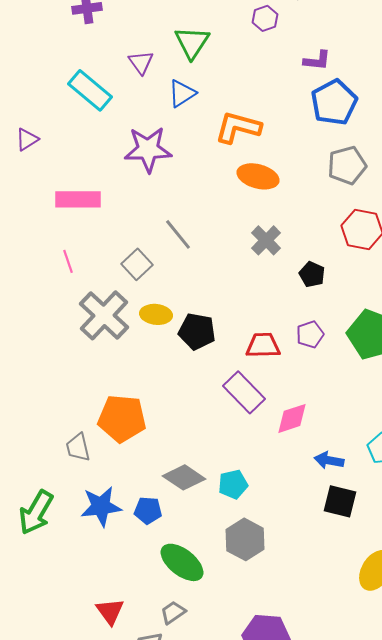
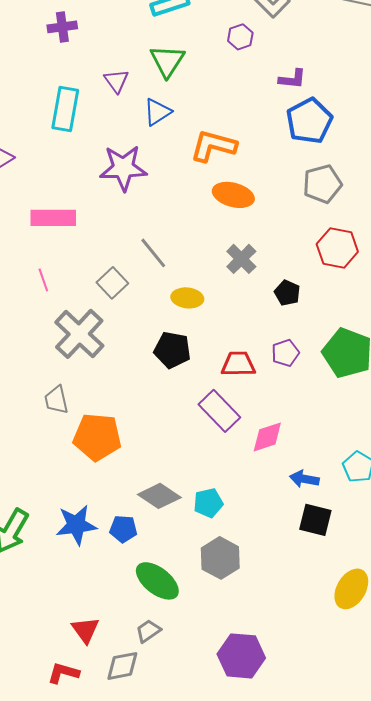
cyan rectangle: (90, 90) -> (65, 109), turned 60
yellow ellipse: (156, 314) -> (187, 298), moved
gray trapezoid: (78, 447) -> (56, 400), moved

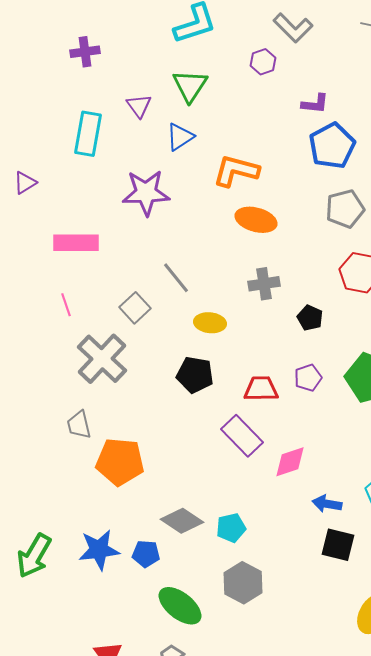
gray cross: (241, 259) -> (264, 284), turned 36

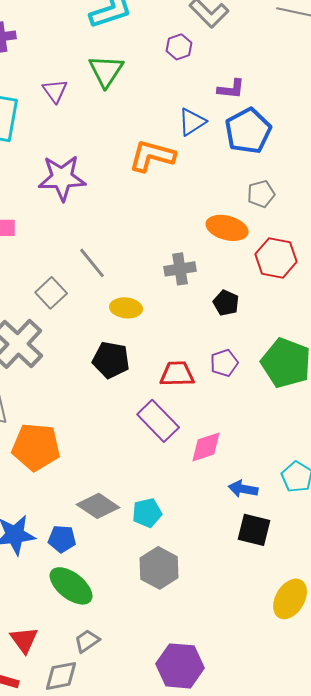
blue triangle: (180, 137) -> (192, 122), moved
gray pentagon: (345, 209) -> (261, 194), size x0.7
orange ellipse: (256, 220) -> (227, 228), moved
green ellipse: (180, 606) -> (71, 586), moved

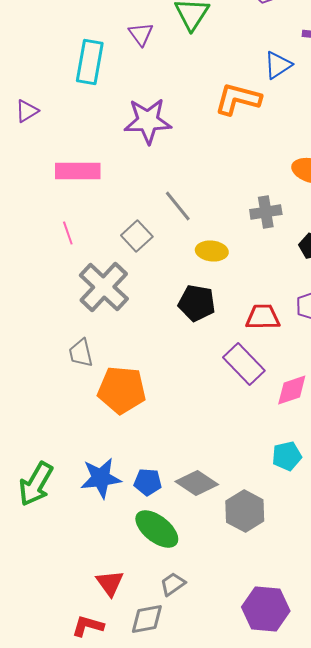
gray diamond: (98, 506) -> (197, 483), moved
cyan pentagon: (147, 513) -> (287, 456), moved

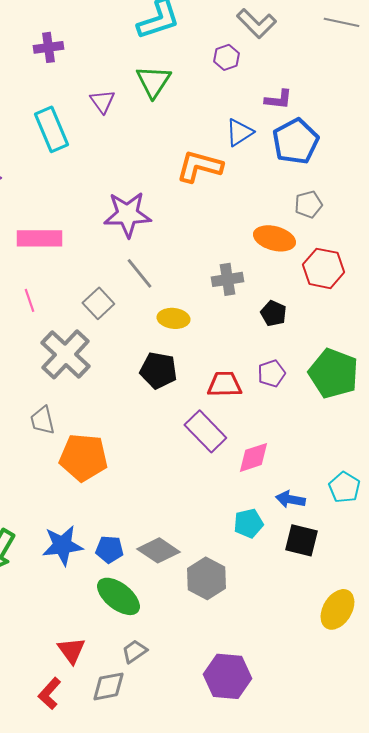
cyan rectangle: (90, 62) -> (51, 129), turned -33
purple star: (148, 121) -> (127, 214), moved
red L-shape: (88, 626) -> (49, 693), turned -64

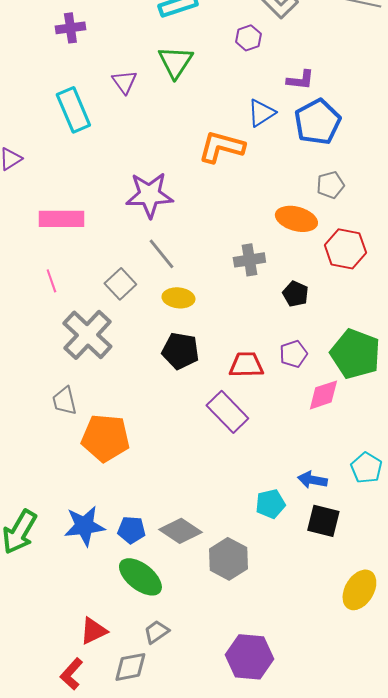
yellow ellipse: (173, 318) -> (178, 298), moved
pink diamond: (253, 457) -> (323, 395), moved
red triangle: (71, 650) -> (93, 631), turned 40

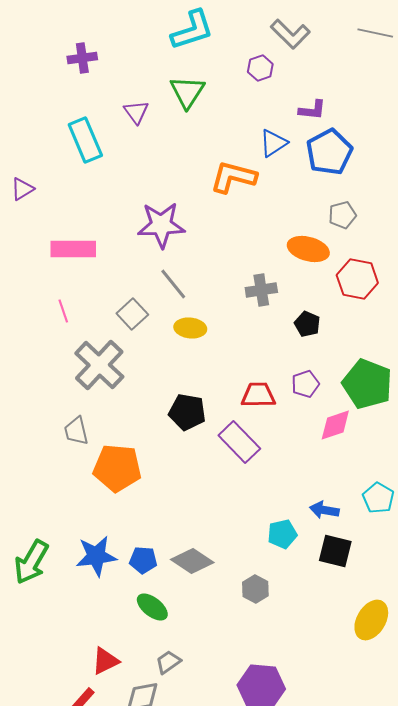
black pentagon: (180, 351) -> (187, 412), moved
gray hexagon: (228, 559) -> (255, 589), moved, size x0.7
green ellipse: (140, 577) -> (152, 607), size x0.7

